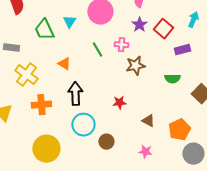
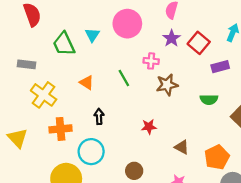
green line: (97, 50) -> (124, 78), moved
black arrow: (75, 94) -> (99, 116), size x0.6
cyan circle: (83, 125) -> (91, 152), moved

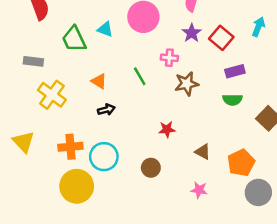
cyan triangle: (92, 35) -> (105, 29), turned -42
purple rectangle: (220, 67) -> (235, 71), moved
black arrow: (99, 116) -> (106, 110), moved, turned 77
orange cross: (61, 129) -> (70, 147), moved
brown circle: (134, 171) -> (151, 168), moved

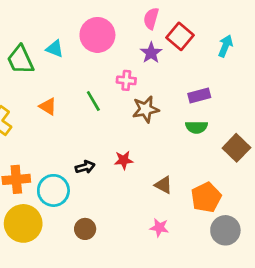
red square: (221, 38) -> (180, 36), moved
black arrow: (106, 110) -> (85, 167), moved
brown circle: (151, 168) -> (85, 229), moved

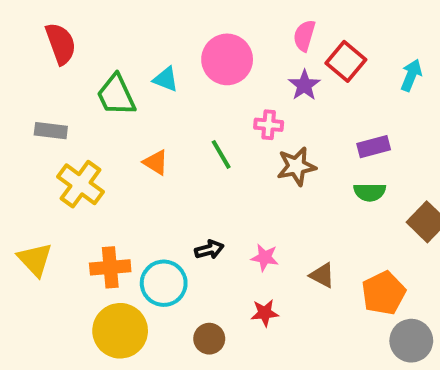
red star: (124, 160) -> (265, 313), moved
pink star: (159, 228) -> (265, 257), moved

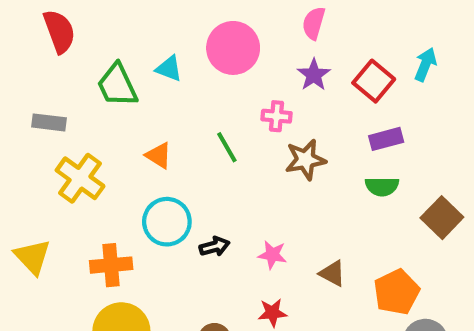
red square: (346, 61) -> (374, 81), moved
cyan circle: (164, 283) -> (167, 222), moved

